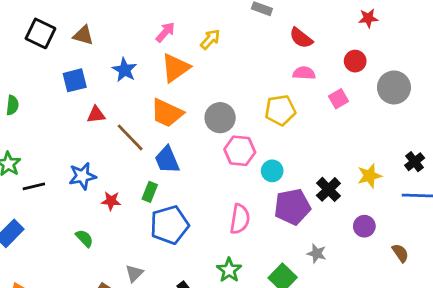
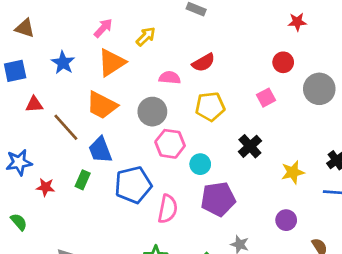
red semicircle: (301, 38) -> (203, 63), moved, turned -70
pink semicircle: (304, 73) -> (170, 78), moved
black cross: (328, 189) -> (250, 146), moved
blue pentagon: (169, 225) -> (133, 185), moved

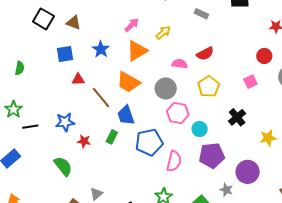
yellow pentagon: (210, 107) -> (209, 87), turned -30
purple circle: (286, 220) -> (248, 172), moved, size x1.5
green semicircle: (19, 222) -> (63, 166), size x1.5

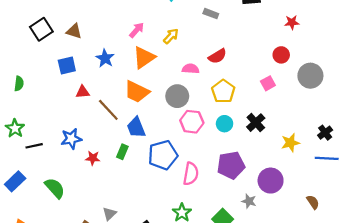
black square: (43, 19) -> (41, 29), turned 30
cyan circle: (200, 129) -> (225, 124), moved
green semicircle: (63, 166) -> (55, 188), moved

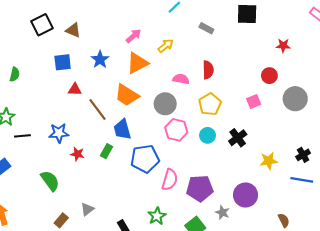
red semicircle: (217, 56) -> (208, 70), turned -66
purple pentagon: (231, 165) -> (200, 188), moved
green semicircle: (55, 188) -> (50, 181), moved

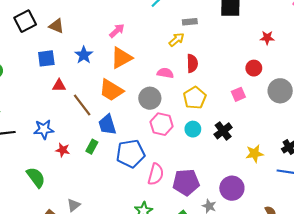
gray rectangle: (206, 28) -> (190, 22), turned -32
yellow arrow: (166, 46) -> (176, 40), moved

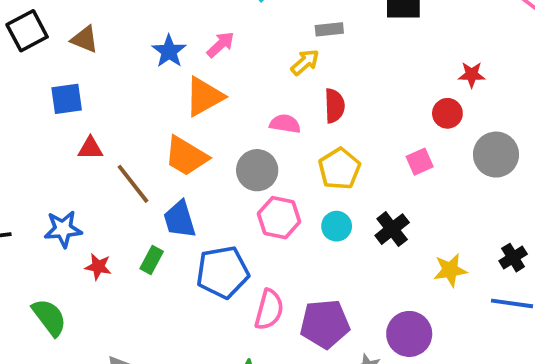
pink arrow: (117, 31) -> (221, 45), moved
red star: (267, 38) -> (472, 75), moved
blue star: (84, 55) -> (169, 51), moved

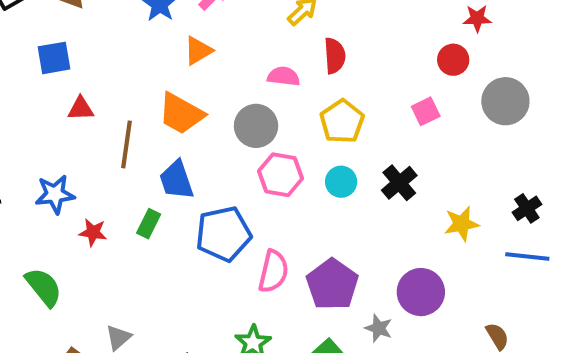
orange triangle: (204, 97) -> (198, 51), size x0.7
brown line: (133, 184) -> (127, 144), turned 48
purple pentagon: (325, 324) -> (332, 284), turned -30

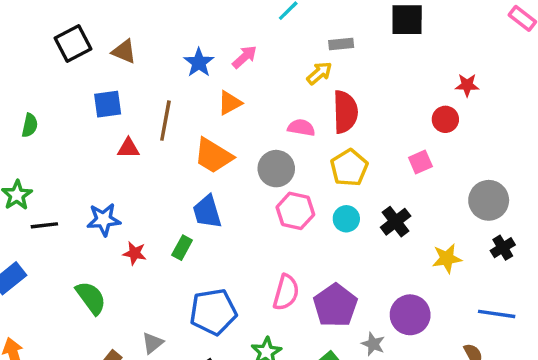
red semicircle: (335, 56) -> (345, 112), size x1.4
gray circle: (505, 101) -> (489, 200), moved
brown line: (127, 144) -> (165, 121), moved
blue pentagon: (223, 234) -> (213, 312), moved
blue line: (527, 257) -> (497, 314), moved

